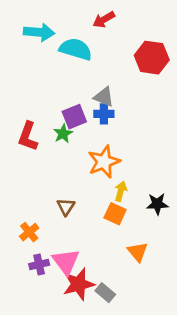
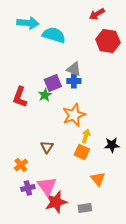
red arrow: (104, 20) -> (97, 14), moved
gray rectangle: (105, 293) -> (85, 208), moved, turned -48

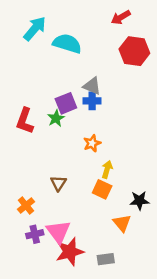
cyan arrow: (28, 23) -> (35, 29), turned -55
orange star: (74, 115) -> (92, 143), size x0.6
black star: (112, 145) -> (139, 201), moved

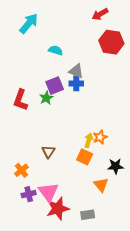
cyan semicircle: (67, 44) -> (56, 50), moved, size x0.6
orange star: (92, 143) -> (100, 137), moved

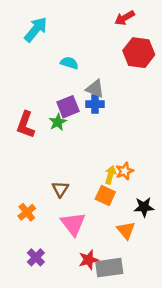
pink triangle: (48, 192) -> (73, 224), moved
purple cross: (29, 194) -> (36, 257), moved, turned -32
red star: (58, 209) -> (89, 260), moved, size x0.7
gray rectangle: (88, 215) -> (109, 268), size x1.5

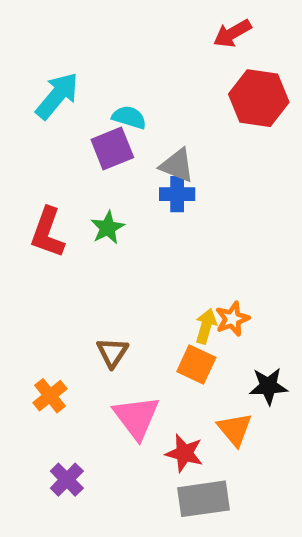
cyan arrow: (36, 29) -> (57, 96), moved
purple square: (68, 107) -> (112, 149), moved
red star: (89, 260) -> (184, 453), moved, turned 30

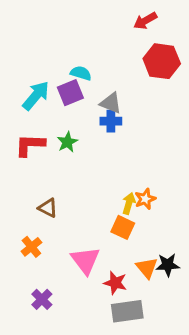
cyan arrow: (57, 96) -> (36, 96), moved
red L-shape: (48, 233) -> (30, 145), turned 72
brown triangle: (112, 352) -> (48, 208), moved, turned -36
black star: (268, 386) -> (168, 265), moved

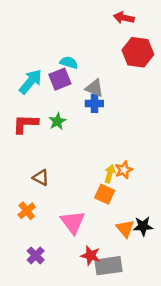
red arrow: (145, 21) -> (124, 18), turned 42
red star: (115, 283) -> (91, 255), moved

